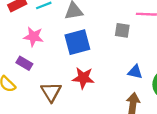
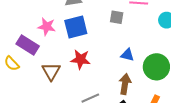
pink star: (34, 37) -> (47, 27), moved
purple rectangle: (24, 63) -> (28, 45), size x1.5

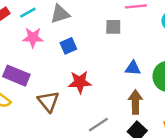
pink star: (47, 27) -> (33, 38), moved
blue square: (76, 27) -> (68, 46), size x0.6

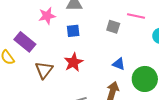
pink star: (33, 38) -> (47, 16), turned -30
red star: (80, 82) -> (73, 62), turned 30

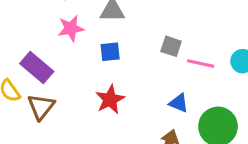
pink line: (136, 16) -> (201, 64), moved
brown triangle: (44, 70) -> (41, 107), moved

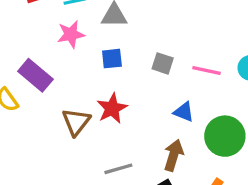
gray square: (171, 46) -> (163, 63), moved
brown triangle: (41, 107) -> (76, 122), moved

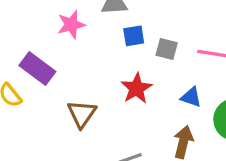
blue square: (112, 59) -> (134, 36), moved
red star: (112, 108) -> (137, 88), moved

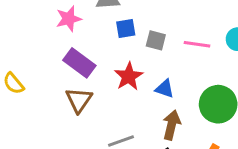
purple rectangle: (37, 68) -> (79, 63), moved
blue triangle: (191, 97) -> (165, 89), moved

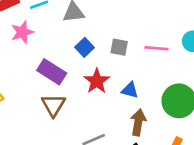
pink star: (69, 19) -> (22, 32), moved
blue square: (126, 29) -> (84, 47), moved, turned -30

